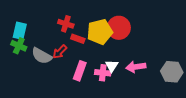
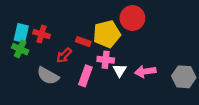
red cross: (66, 24) -> (42, 34), moved
red circle: (119, 28) -> (132, 18), moved
gray semicircle: (42, 56) -> (48, 76), moved
pink cross: (103, 73) -> (106, 60), moved

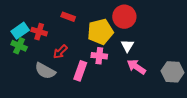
cyan rectangle: (21, 33) -> (20, 31), turned 42
red rectangle: (83, 42) -> (68, 17), moved
white triangle: (120, 70) -> (127, 46), moved
pink arrow: (145, 71) -> (136, 67), turned 42

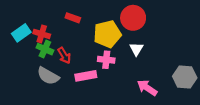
green cross: (19, 46) -> (45, 49), moved
red arrow: (60, 52) -> (64, 55), turned -77
pink arrow: (136, 67) -> (147, 88), moved
pink rectangle: (80, 71) -> (86, 76), turned 60

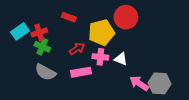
red cross: (42, 34) -> (39, 32), turned -35
white triangle: (136, 49) -> (121, 59), moved, turned -40
red arrow: (64, 55) -> (77, 49), moved, turned -91
gray hexagon: (185, 77) -> (159, 83), moved

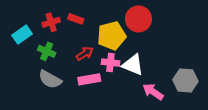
red cross: (39, 32) -> (51, 22), moved
white triangle: (121, 59) -> (133, 65), size x1.5
gray hexagon: (159, 83) -> (185, 80), moved

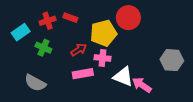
white triangle: (133, 65) -> (123, 77), moved
gray semicircle: (50, 79) -> (35, 83), moved
gray hexagon: (185, 80) -> (172, 60), moved

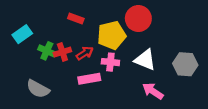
red cross: (48, 21) -> (62, 52), moved
white triangle: (123, 77) -> (145, 60), moved

